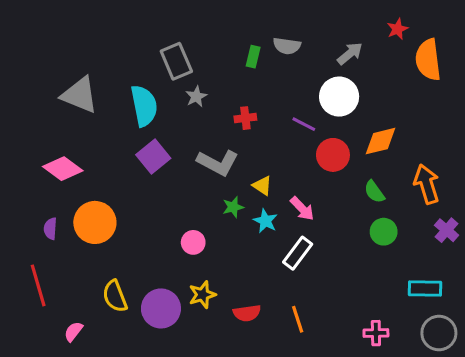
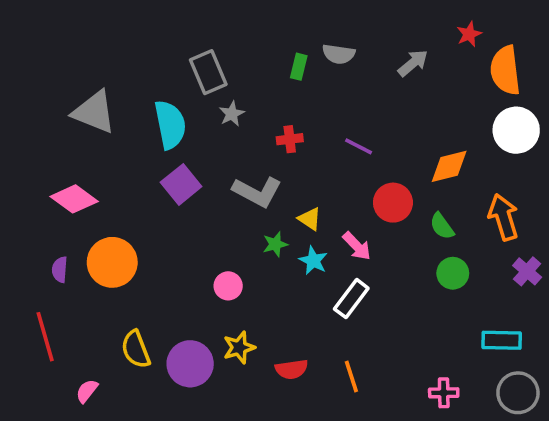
white circle: (339, 97) -> (516, 130), moved
red circle: (333, 155) -> (393, 203), moved

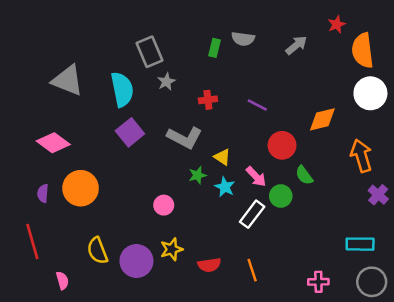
green semicircle: (442, 226) -> (304, 175), moved
green circle: (453, 273) -> (281, 196), moved
pink semicircle: (87, 391) -> (62, 280), turned 126

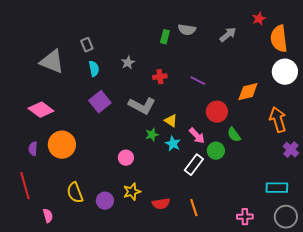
gray rectangle: (149, 52) -> (87, 45), moved, size x0.6
cyan semicircle: (122, 89) -> (94, 69), size x0.6
purple circle: (136, 261) -> (105, 201), size x0.7

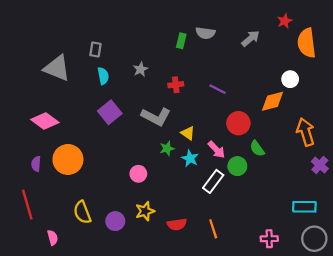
gray rectangle: (87, 45) -> (95, 50), turned 32
white circle: (285, 72) -> (290, 79), moved, size x0.6

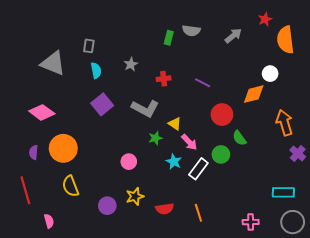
pink arrow: (216, 150) -> (189, 142), moved
cyan star: (190, 158) -> (174, 162), moved
yellow semicircle: (82, 212) -> (70, 186), moved

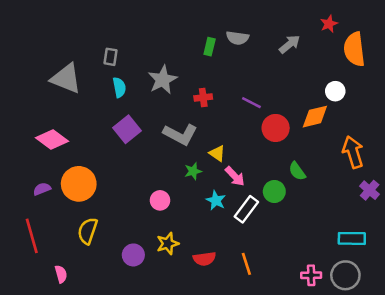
gray star: (131, 64) -> (163, 80), size x1.6
red circle: (222, 115) -> (276, 128), moved
purple semicircle: (34, 152) -> (42, 189), turned 64
yellow semicircle: (70, 186) -> (88, 231), turned 40
gray circle: (293, 222) -> (345, 275), moved

